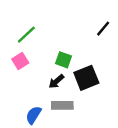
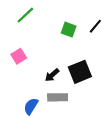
green line: (26, 35) -> (25, 15), moved
green square: (64, 60) -> (69, 30), moved

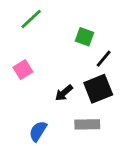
black line: (95, 26) -> (104, 59), moved
gray rectangle: (58, 97) -> (87, 124), moved

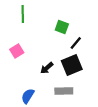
green line: (31, 19) -> (23, 14), turned -48

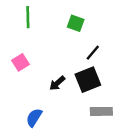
green square: (62, 27) -> (76, 23), moved
gray rectangle: (64, 91) -> (101, 111), moved

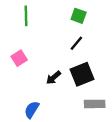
green square: (76, 23) -> (79, 16), moved
black line: (93, 53) -> (76, 43), moved

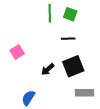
green line: (26, 16) -> (50, 13), moved
black line: (76, 43) -> (68, 39), turned 48

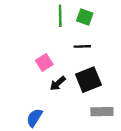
pink square: (17, 52) -> (44, 62), moved

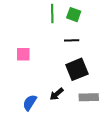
pink square: (44, 62) -> (23, 54), moved, turned 32
black arrow: (58, 83) -> (57, 94), moved

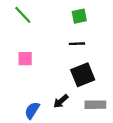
green line: (52, 14) -> (23, 15), moved, turned -42
green square: (74, 15) -> (79, 16), turned -32

